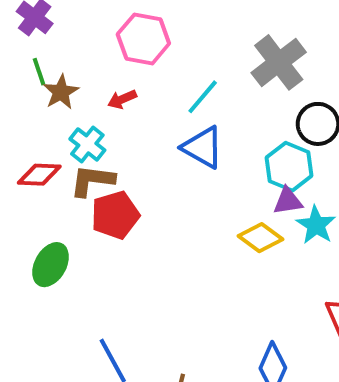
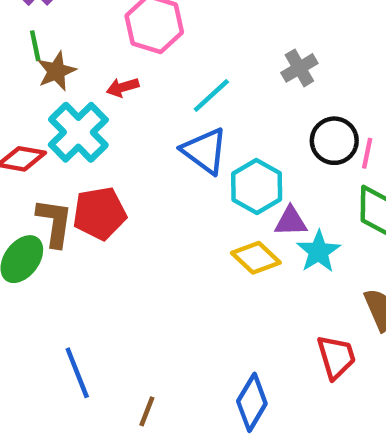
gray cross: (279, 62) -> (299, 68), size x0.6
cyan cross: (87, 144) -> (78, 132), size x1.5
cyan hexagon: (289, 167) -> (257, 186), moved
brown L-shape: (92, 180) -> (55, 223), moved, turned 84

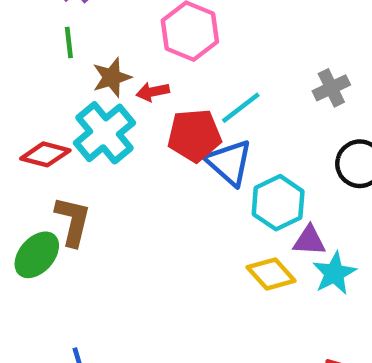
brown star: (56, 71) -> (112, 77), moved
red pentagon: (99, 213) -> (194, 135), moved

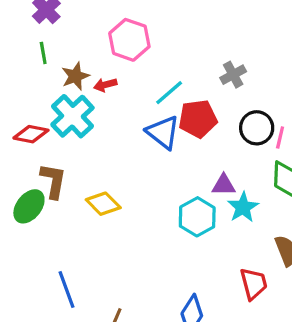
red pentagon: (194, 135) -> (198, 119), moved
cyan hexagon: (278, 203) -> (197, 217), moved
yellow diamond: (271, 274) -> (103, 204), moved

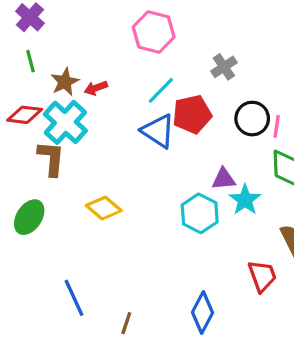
pink hexagon: (129, 40) -> (154, 32), moved
red diamond: (31, 134) -> (25, 115), moved
brown L-shape: (53, 181) -> (51, 158), moved

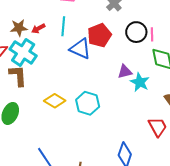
brown star: (65, 82) -> (19, 28), turned 30
cyan line: (161, 90) -> (63, 26), moved, turned -30
cyan hexagon: (200, 213) -> (88, 103), moved

